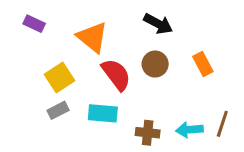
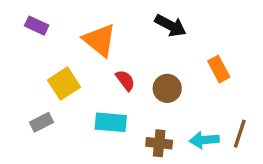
brown circle: (155, 64) -> (167, 88), moved
red semicircle: (116, 74) -> (125, 80), size x0.6
gray rectangle: (58, 110) -> (41, 122), moved

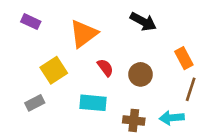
orange triangle: (99, 40) -> (84, 34), turned 44
brown line: (240, 134) -> (191, 89), moved

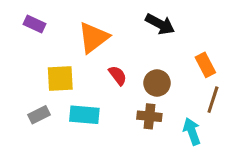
yellow square: (54, 70) -> (60, 78), turned 30
cyan rectangle: (93, 103) -> (84, 115), moved
cyan arrow: (172, 118) -> (192, 131), turned 75
brown cross: (134, 120) -> (149, 116), moved

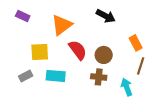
red semicircle: (118, 75) -> (78, 50), size x1.5

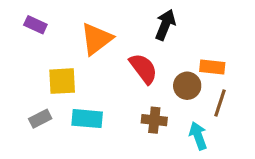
black arrow: (106, 16) -> (165, 25), turned -96
orange rectangle: (136, 43) -> (212, 67), turned -56
red semicircle: (78, 50) -> (143, 69), moved
brown circle: (104, 55) -> (187, 86), moved

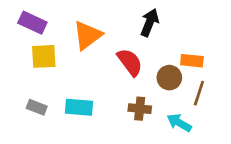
purple rectangle: (35, 25) -> (32, 23), size x1.4
yellow square: (62, 81) -> (44, 56), moved
gray rectangle: (40, 119) -> (37, 107), turned 48
cyan arrow: (198, 136) -> (179, 123), turned -40

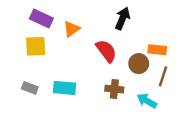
purple rectangle: (32, 23) -> (41, 18), moved
orange triangle: (87, 35) -> (71, 29), size x0.7

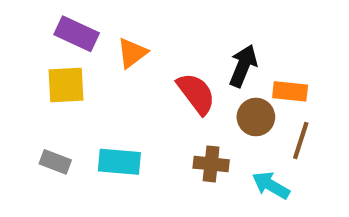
black arrow: (122, 18) -> (243, 66), moved

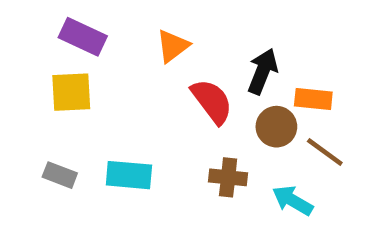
orange triangle: (132, 53) -> (173, 46), moved
brown line: (301, 140) -> (325, 152), turned -72

